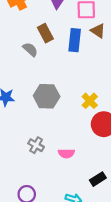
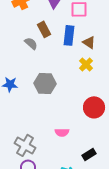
brown triangle: (98, 31) -> (89, 42), moved
yellow cross: (90, 101) -> (86, 64), moved
gray cross: (36, 145) -> (25, 145), moved, size x1.5

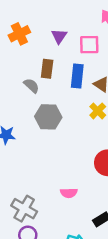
brown rectangle: (44, 29) -> (47, 69), turned 35
gray hexagon: (45, 83) -> (48, 117), moved

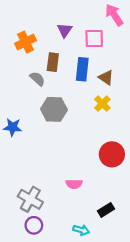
orange cross: (19, 34) -> (26, 42), moved

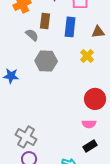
brown triangle: (106, 78) -> (98, 32), moved, turned -40
pink semicircle: (74, 184) -> (89, 124), moved

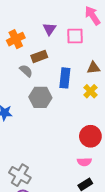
brown rectangle: (45, 21) -> (39, 56), turned 63
blue rectangle: (70, 27) -> (65, 78), moved
yellow cross: (87, 56) -> (90, 91), moved

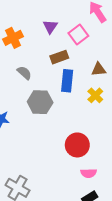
pink square: (75, 36) -> (78, 34), turned -36
brown rectangle: (39, 56) -> (59, 57), moved
red circle: (90, 136) -> (77, 145), moved

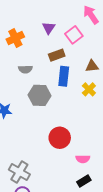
gray semicircle: (24, 73) -> (25, 69), turned 136
red circle: (77, 145) -> (60, 138), moved

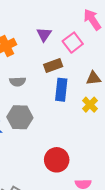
gray hexagon: (40, 95) -> (20, 117), moved

